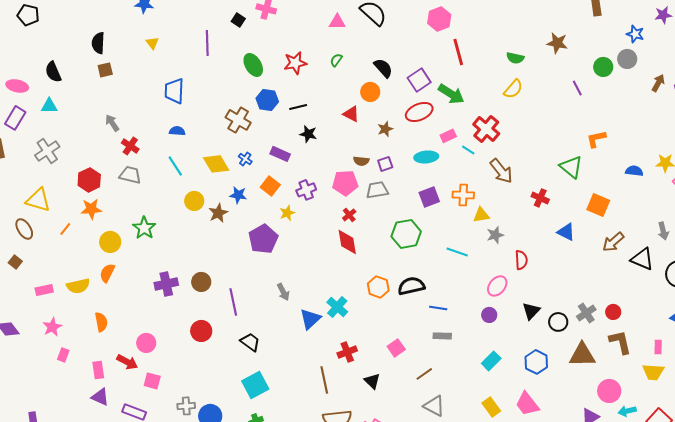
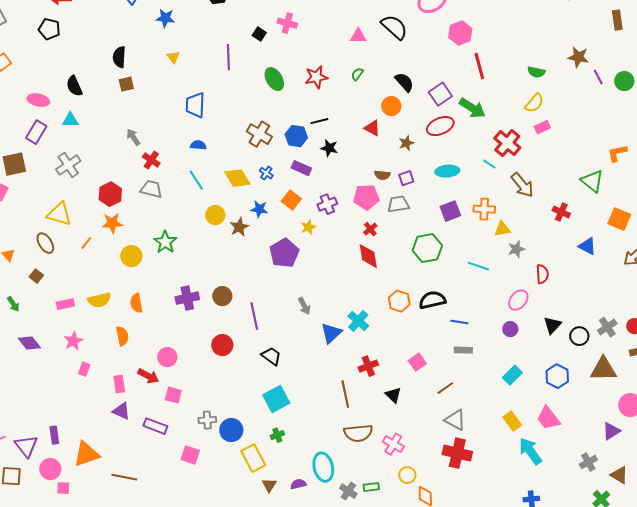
purple line: (577, 88) -> (598, 77), moved
blue hexagon: (267, 100) -> (296, 136), moved
pink rectangle: (448, 136) -> (542, 127), moved
orange semicircle: (107, 273) -> (136, 303), moved, turned -36

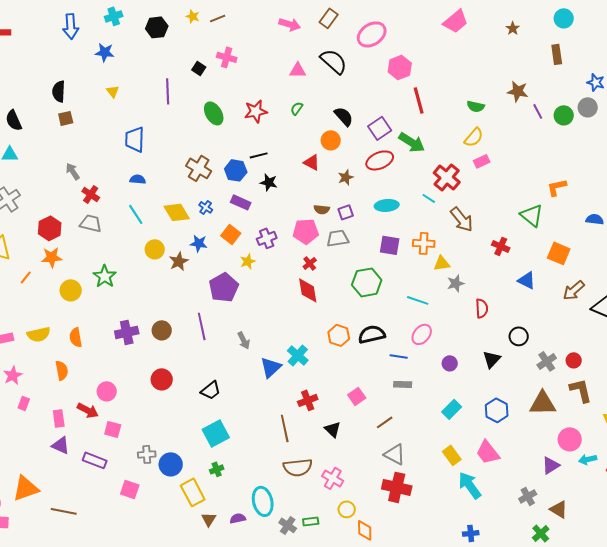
purple square: (450, 211) -> (390, 245), turned 30
pink ellipse: (518, 300) -> (422, 334), moved
purple line: (254, 316) -> (202, 326), moved
black circle: (579, 336) -> (519, 336), moved
black trapezoid: (271, 356) -> (211, 390), turned 105

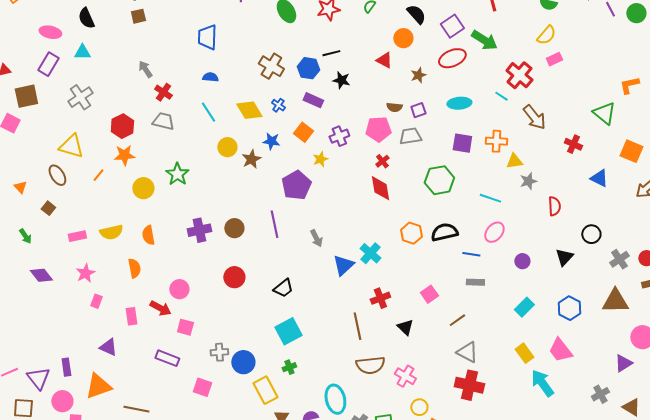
purple triangle: (61, 445) -> (108, 347), moved

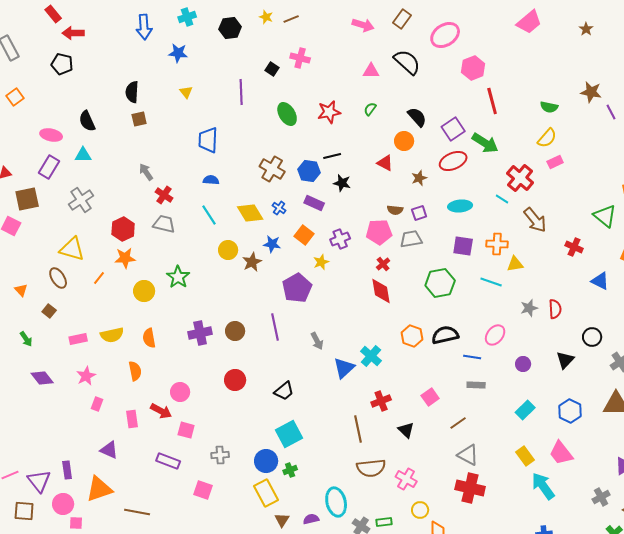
gray star: (528, 181) -> (529, 308), moved
cyan line: (490, 198) -> (491, 282), moved
blue circle: (243, 362) -> (266, 461), moved

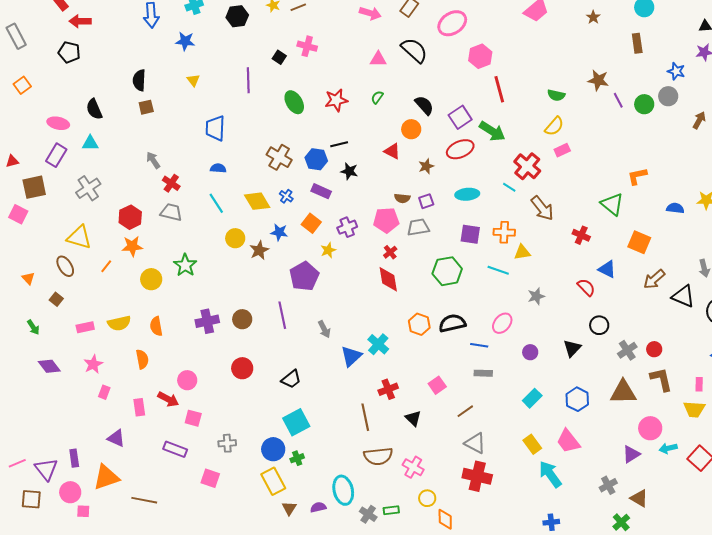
red semicircle: (555, 309) -> (586, 287), moved, turned -42

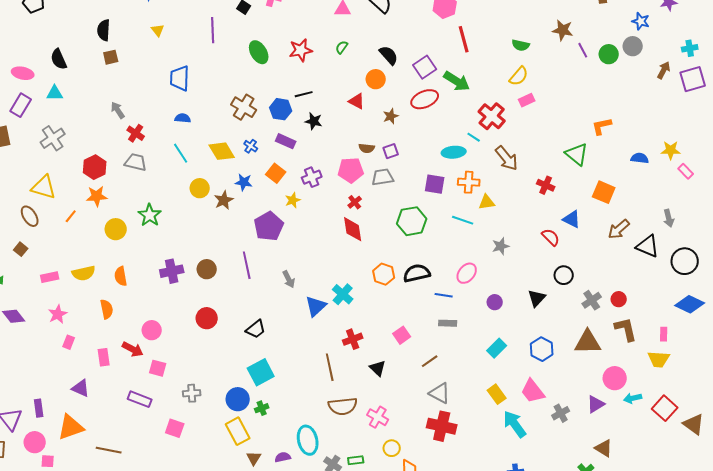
cyan ellipse: (467, 194) -> (454, 152), moved
gray cross: (608, 485) -> (561, 413), moved

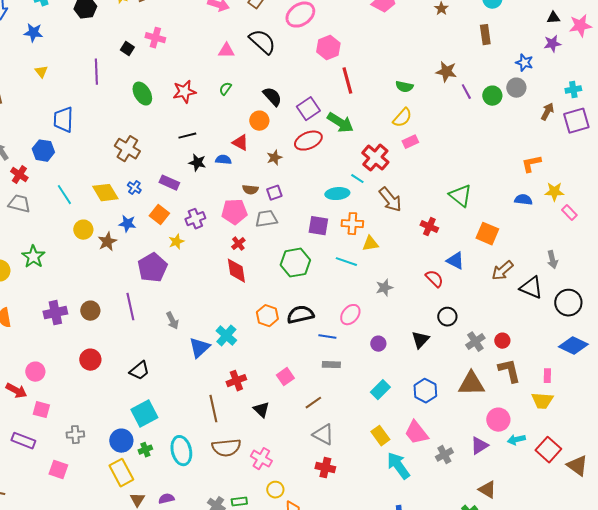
blue hexagon: (281, 109) -> (43, 151), moved
blue semicircle: (183, 118) -> (223, 160), moved
orange L-shape: (602, 126) -> (531, 164), moved
red cross: (442, 426) -> (325, 468), size x0.7
cyan ellipse: (308, 440) -> (181, 451), moved

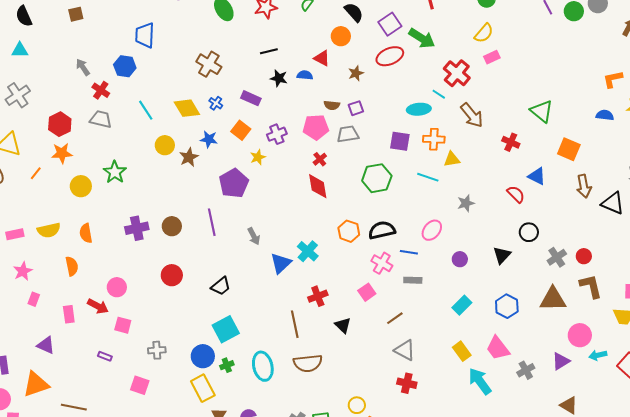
brown arrow: (502, 271) -> (584, 186), turned -60
purple rectangle: (23, 441) -> (105, 356), size x0.6
pink cross: (261, 459) -> (382, 263), moved

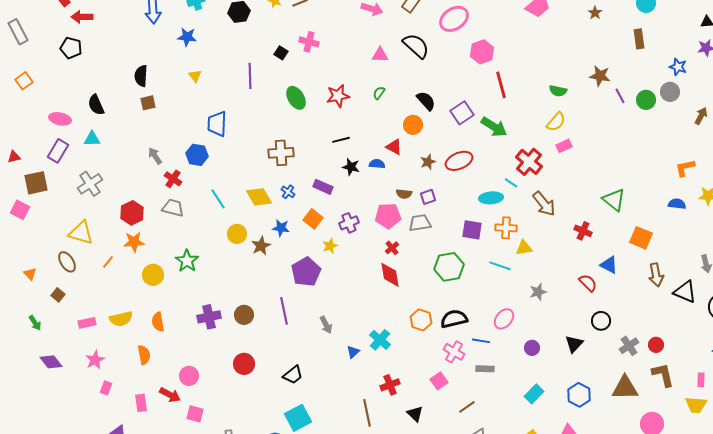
red ellipse: (390, 56) -> (459, 161), moved
brown cross: (209, 64) -> (281, 153), turned -35
blue triangle: (281, 263) -> (353, 352), size x0.6

